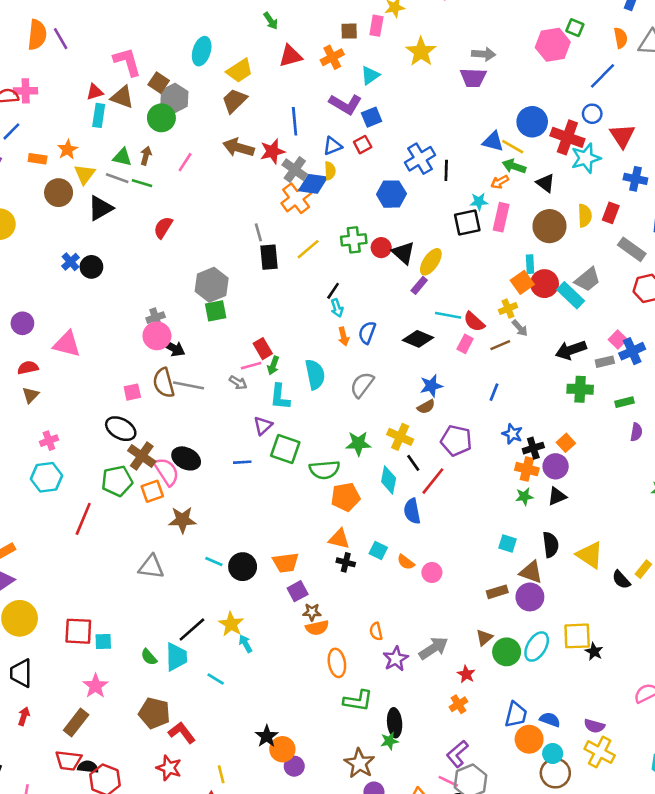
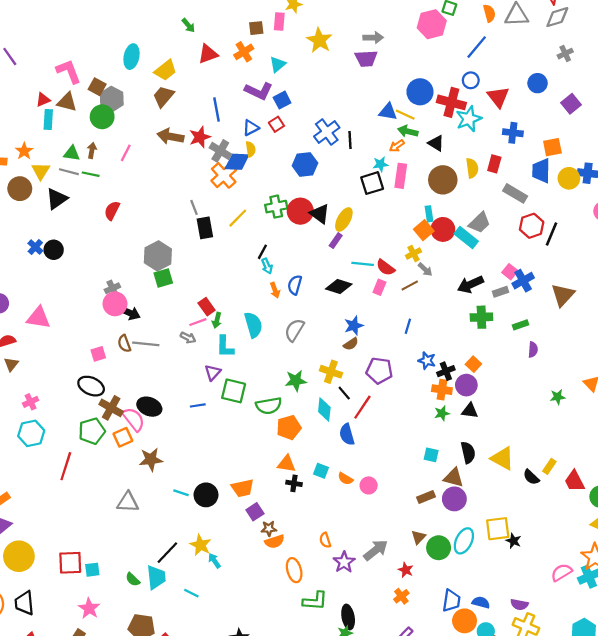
red circle: (381, 248) -> (300, 211), size x1.5
brown semicircle: (164, 383) -> (124, 344), size x0.7
black triangle: (557, 496) -> (470, 411), turned 36

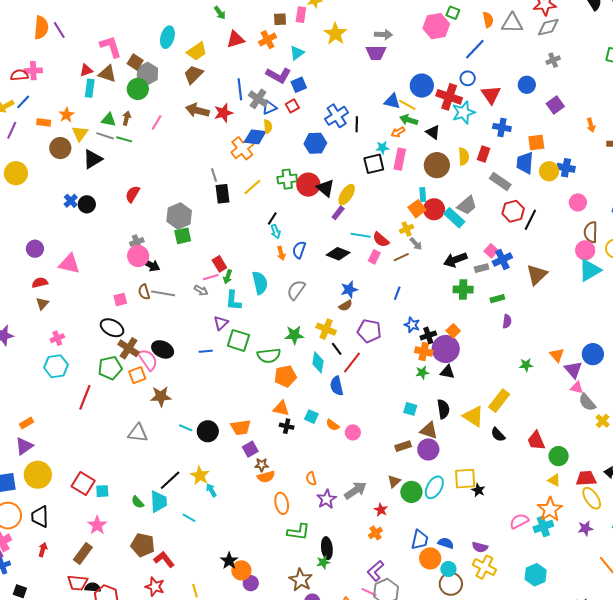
gray cross: (220, 151) -> (258, 99), moved
red semicircle: (112, 211) -> (133, 194), moved
purple circle: (466, 385) -> (446, 349), size x1.4
yellow rectangle: (549, 466) -> (499, 401), moved, size x1.6
red square: (70, 563) -> (83, 484), turned 30

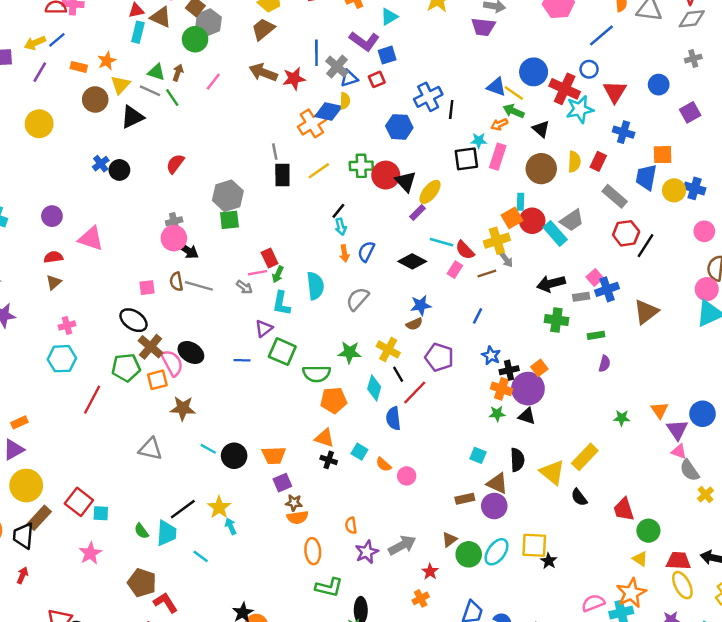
green line: (124, 139) -> (172, 97), turned 35
yellow cross: (407, 229) -> (497, 241), size x1.5
brown rectangle: (83, 554) -> (39, 518), moved

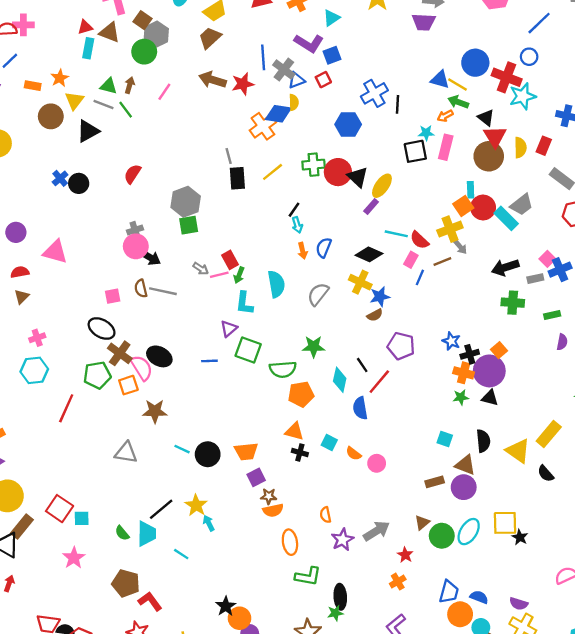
red triangle: (615, 92) -> (495, 137), moved
gray arrow: (244, 287) -> (201, 269), moved
blue line: (477, 316) -> (420, 277), moved
yellow cross: (388, 349) -> (360, 282), moved

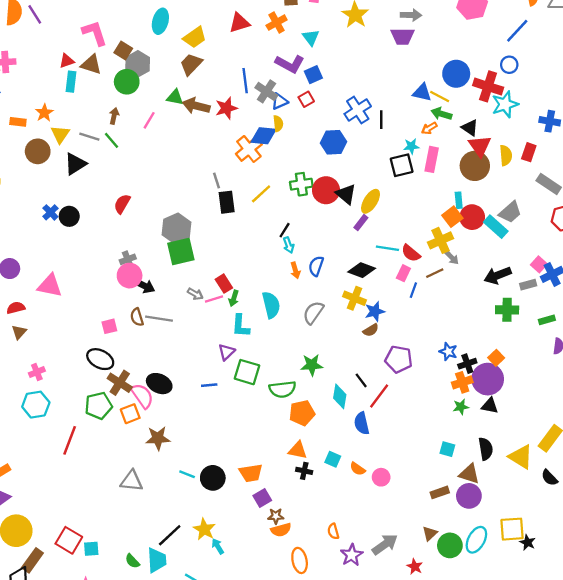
cyan triangle: (332, 18) -> (311, 38), turned -30
green triangle: (109, 86) -> (175, 97), moved
green square: (189, 225) -> (181, 252), size x1.4
orange cross: (464, 373) -> (462, 382), turned -30

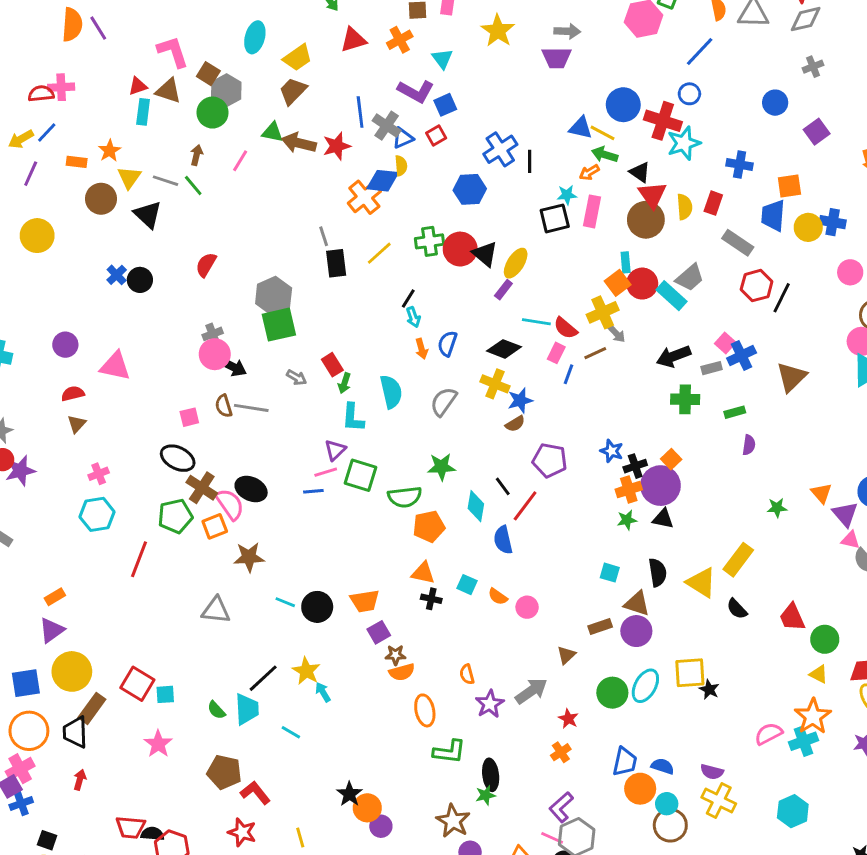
black triangle: (75, 164) -> (148, 215), turned -45
pink line: (214, 299) -> (326, 472), moved
brown triangle: (430, 533) -> (566, 655), moved

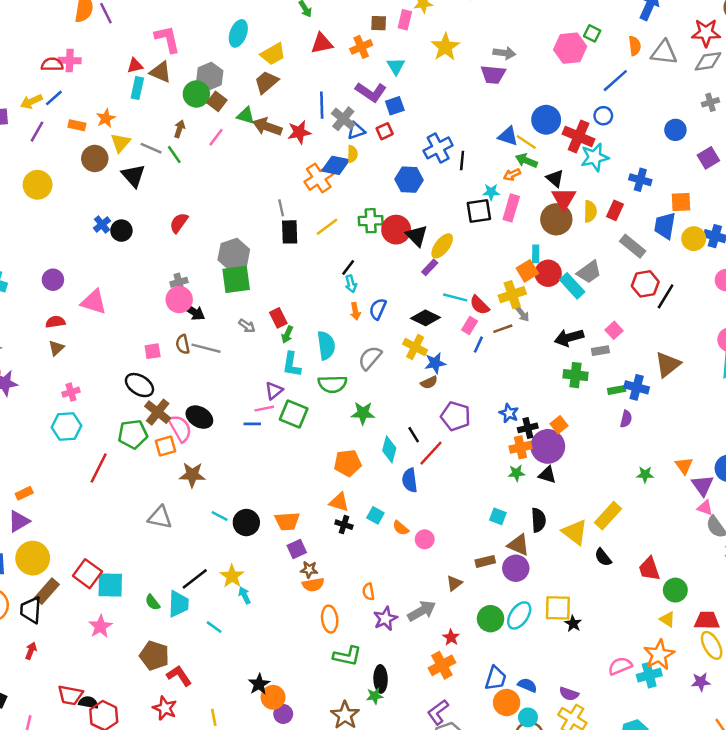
brown square: (208, 74) -> (217, 101), moved
blue cross: (742, 355) -> (637, 387), moved, turned 35
green semicircle: (405, 497) -> (332, 384), moved
cyan square: (165, 694) -> (110, 585), size x1.6
orange cross: (561, 752) -> (442, 665), size x1.5

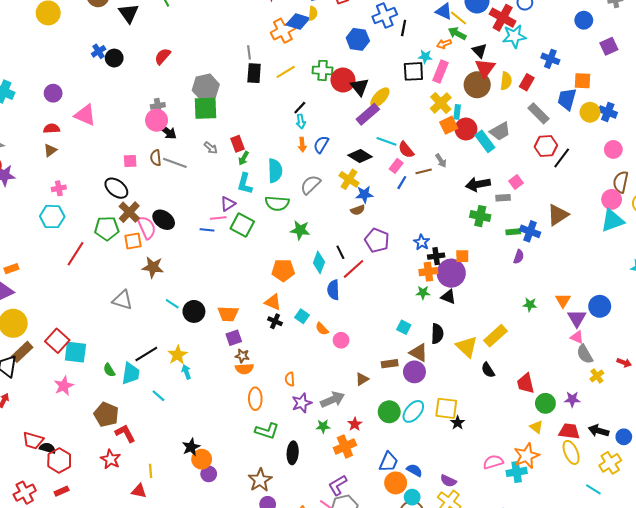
purple rectangle: (430, 267) -> (368, 114), size x1.6
yellow cross: (512, 295) -> (441, 103), moved, turned -30
orange square: (559, 425) -> (462, 256), turned 32
purple star: (701, 682) -> (572, 399), moved
green star: (375, 696) -> (323, 426), moved

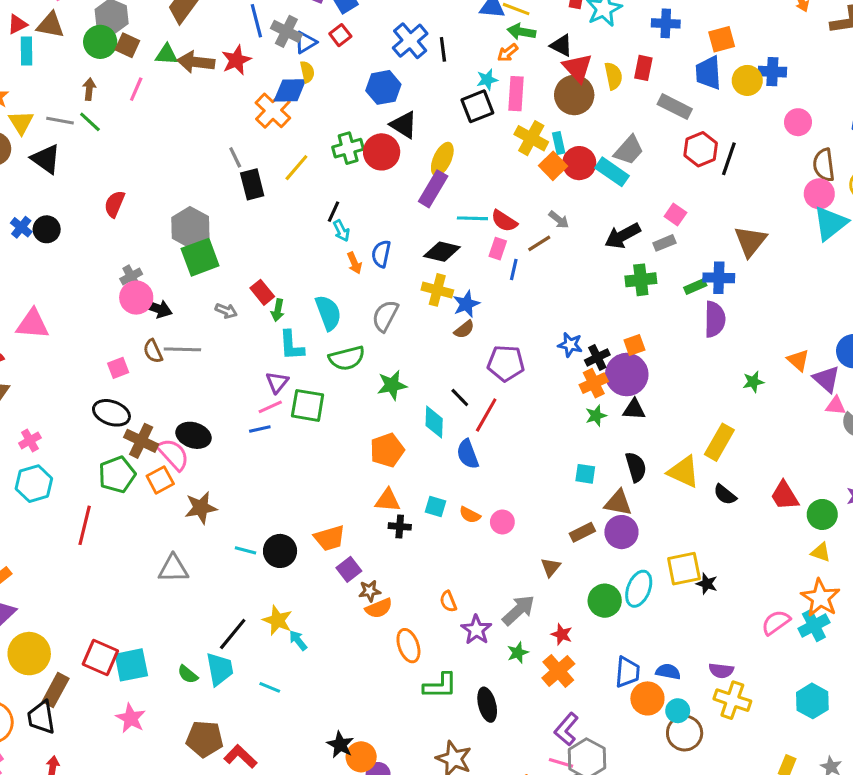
black triangle: (360, 87) -> (404, 125), moved
purple semicircle: (519, 257) -> (715, 319), size x1.6

